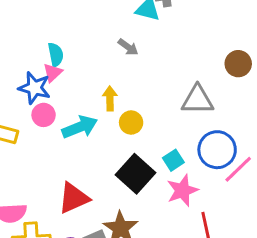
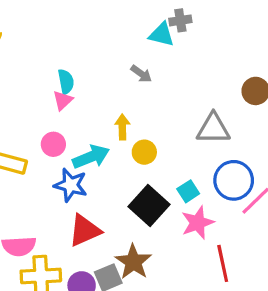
blue star: (34, 88) -> (71, 185), moved

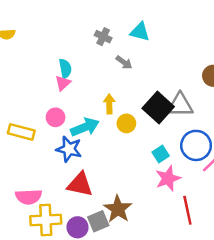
gray cross: (180, 20) -> (103, 37), moved, turned 35
black square: (149, 205) -> (158, 108), moved
red triangle: (85, 231) -> (80, 185), turned 36

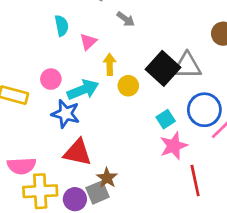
pink triangle: (63, 83) -> (88, 42), moved
brown star: (118, 209) -> (107, 178), moved, size x0.7

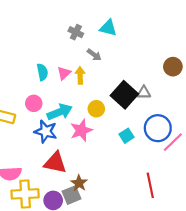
cyan semicircle: (62, 26) -> (42, 72), moved
yellow arrow: (110, 64) -> (80, 75), moved
gray triangle: (187, 66) -> (144, 93), size x0.6
pink star: (174, 146) -> (81, 130), moved

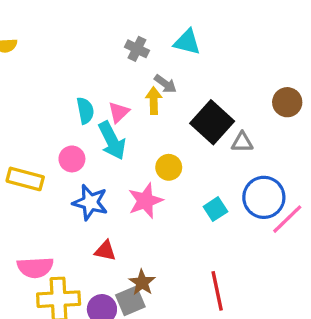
yellow arrow: (80, 75) -> (154, 101), moved
black square: (124, 95) -> (212, 122), moved
cyan arrow: (60, 112) -> (112, 141), moved, turned 85
red triangle: (55, 163) -> (105, 251), size x0.6
red line: (150, 185) -> (217, 291), moved

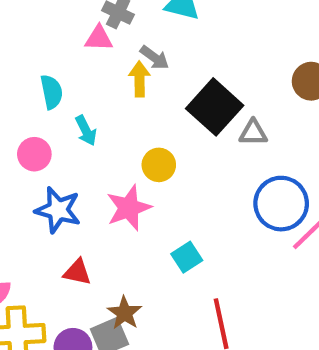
pink triangle: (119, 112) -> (99, 38), moved, turned 45
cyan arrow: (112, 141) -> (86, 131), size x0.6
cyan square: (215, 209) -> (187, 257), moved

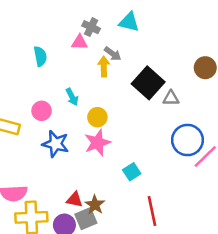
cyan semicircle: (52, 92) -> (40, 56), moved
yellow circle: (159, 165) -> (97, 117), moved
red triangle: (77, 272) -> (75, 200), moved

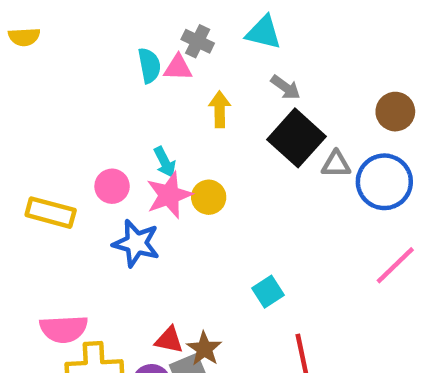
gray arrow: (113, 54) -> (286, 87), moved
cyan semicircle: (40, 56) -> (149, 65), moved
blue circle: (187, 140) -> (384, 182), moved
pink star: (97, 143) -> (169, 195), moved

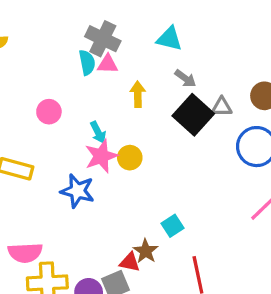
gray cross: (198, 41) -> (103, 39), moved, size x1.5
gray triangle: (336, 164) -> (222, 107), moved
pink circle: (112, 186) -> (49, 112), moved
red triangle: (169, 340) -> (130, 262), moved
brown star: (204, 349) -> (146, 251), moved

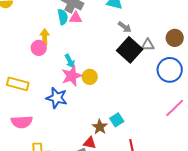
yellow arrow: (138, 94) -> (45, 37), moved
brown star: (146, 251) -> (100, 127), moved
pink semicircle: (25, 253) -> (22, 122), moved

